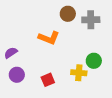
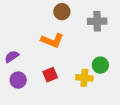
brown circle: (68, 14) -> (62, 12), moved
red square: (48, 80) -> (50, 75), moved

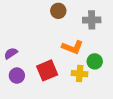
orange L-shape: (52, 40) -> (72, 47), moved
red square: (50, 75) -> (47, 70), size x1.5

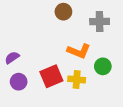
yellow cross: (80, 74) -> (77, 79), moved

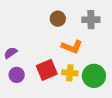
brown circle: (63, 12) -> (58, 19), moved
green circle: (103, 66) -> (94, 76), moved, size x1.5

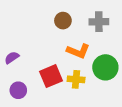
purple circle: (17, 75) -> (18, 90), moved
green circle: (94, 76) -> (105, 67), moved

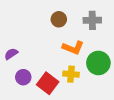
red square: (51, 76) -> (48, 83), moved, turned -30
purple circle: (18, 90) -> (23, 77), moved

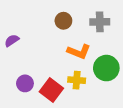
purple semicircle: (11, 54) -> (12, 41), moved

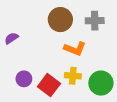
brown circle: (63, 21) -> (60, 20), size x1.5
green circle: (106, 68) -> (101, 83), moved

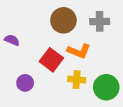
purple semicircle: (11, 38) -> (12, 40), turned 56
red square: (49, 85) -> (51, 60), moved

